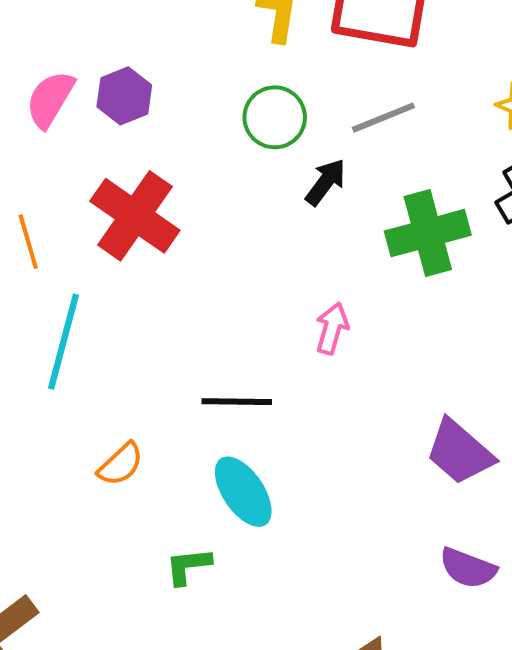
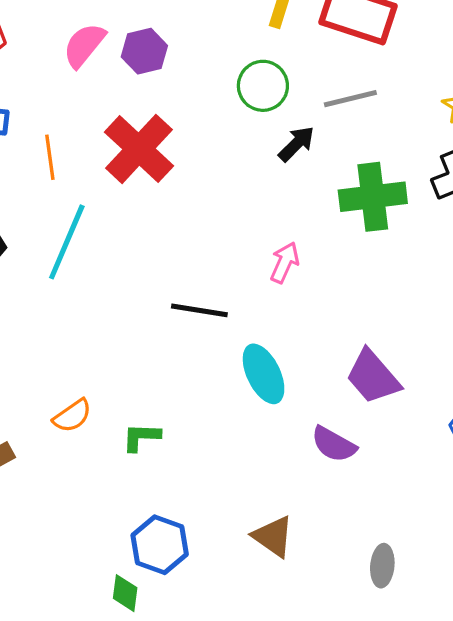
orange semicircle: (121, 464) -> (72, 416), moved
cyan ellipse: (243, 492) -> (264, 374), moved
purple semicircle: (468, 568) -> (334, 444), moved

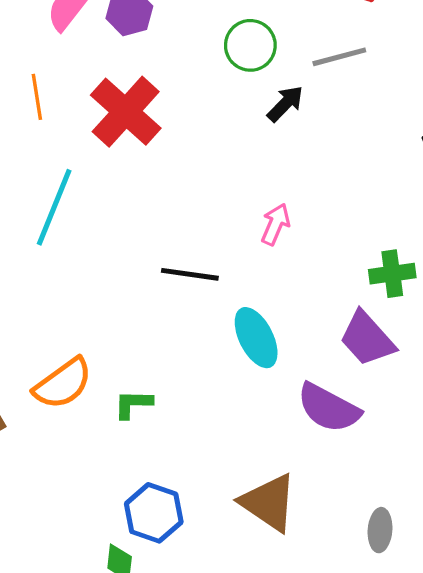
orange line: (50, 157) -> (37, 97), moved
green cross: (373, 197) -> (392, 274), moved, size x0.7
orange semicircle: (72, 416) -> (63, 384), size x1.5
purple semicircle: (334, 444) -> (329, 408), size x1.4
brown triangle: (273, 537) -> (269, 503), size x1.4

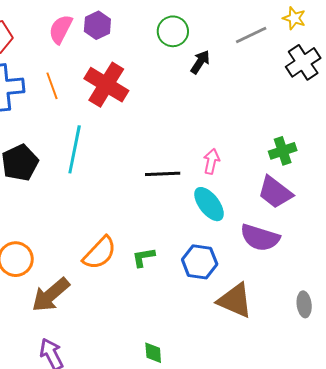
gray line: (339, 57) -> (251, 35), moved
pink arrow: (275, 224) -> (211, 161), moved
blue hexagon: (154, 513) -> (200, 262), moved

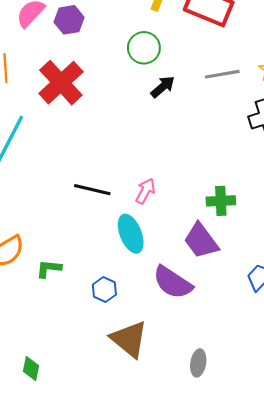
blue hexagon: (200, 262) -> (104, 290), size x0.7

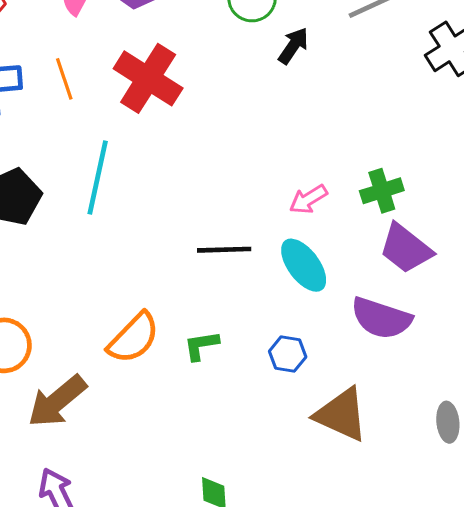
black line: (92, 190) -> (224, 250), moved
pink arrow: (145, 191) -> (308, 199), turned -135
green cross: (221, 201) -> (382, 191), moved

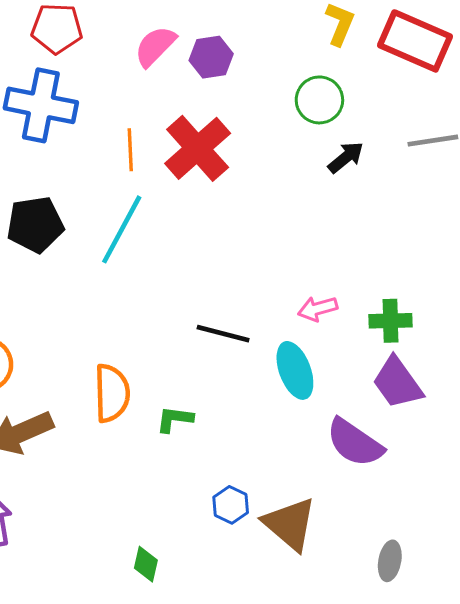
orange line: (64, 79) -> (130, 150), moved
orange semicircle: (134, 338) -> (112, 393), turned -62
blue hexagon: (288, 354) -> (231, 505), moved

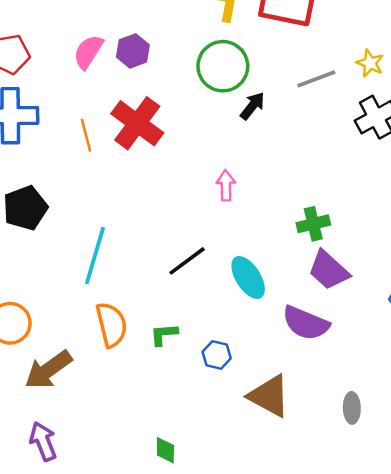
green circle: (319, 100) -> (223, 66), size x1.4
cyan line: (122, 229) -> (95, 255), moved
pink arrow: (318, 309) -> (226, 186), moved, turned 116
black line: (223, 334) -> (187, 261), turned -39
blue hexagon: (231, 505) -> (217, 355), moved

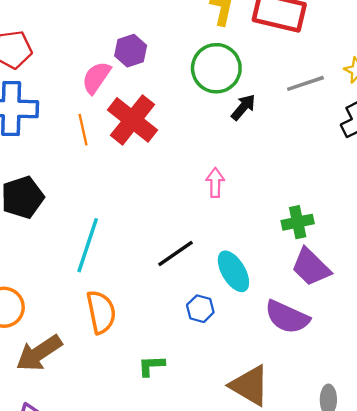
pink semicircle: (88, 52) -> (96, 78), moved
green L-shape: (164, 334) -> (151, 366), moved
blue hexagon: (217, 355) -> (200, 309), moved

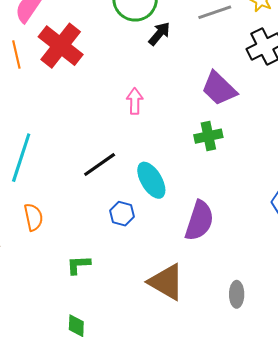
purple trapezoid: (311, 267) -> (219, 88), moved
orange semicircle: (101, 312) -> (33, 217), size x0.7
purple semicircle: (287, 317) -> (199, 221), turned -96

